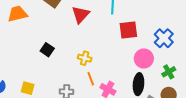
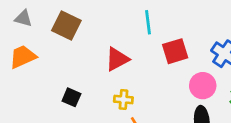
red triangle: (81, 15) -> (117, 59), moved, turned 30

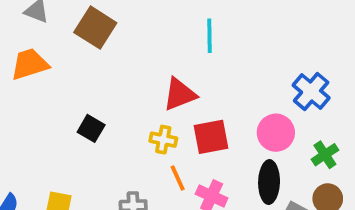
red square: (175, 51) -> (211, 137), moved
red triangle: (117, 59) -> (180, 94), moved

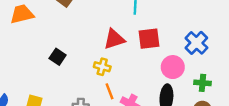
red square: (211, 137) -> (149, 39), moved
green cross: (325, 155) -> (202, 83), turned 35

